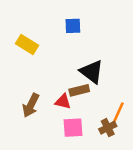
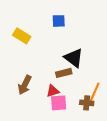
red triangle: (63, 102) -> (53, 91), moved, turned -32
brown cross: (108, 128) -> (87, 103), turned 32

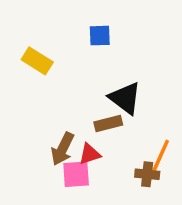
brown arrow: (25, 85) -> (63, 149), moved
pink square: (59, 103) -> (76, 174), moved

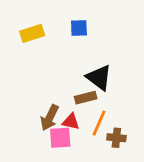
yellow rectangle: (37, 61) -> (32, 33), moved, turned -50
red triangle: (90, 154) -> (71, 122), turned 30
orange line: (161, 156) -> (99, 123), moved

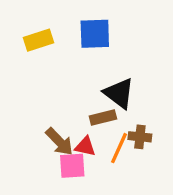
blue square: (79, 28) -> (95, 34), size x1.5
brown arrow: (49, 118) -> (59, 142), turned -70
brown cross: (116, 138) -> (140, 137), moved

